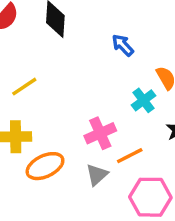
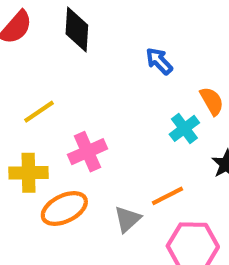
pink cross: (100, 133) -> (87, 152), moved

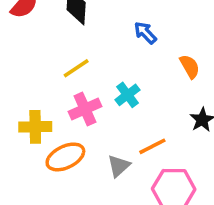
yellow line: (39, 112) -> (76, 68), moved
cyan cross: (184, 128) -> (128, 95), moved

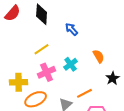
blue arrow: (145, 33) -> (72, 29), moved
orange semicircle: (190, 66) -> (99, 56), moved

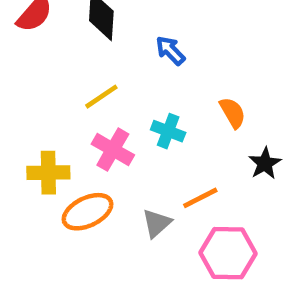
cyan cross: (71, 64) -> (168, 131), turned -32
pink cross: (47, 72) -> (113, 150), turned -36

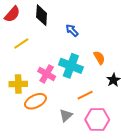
yellow line: (101, 97) -> (21, 44), moved
cyan cross: (168, 131) -> (71, 66), size x1.6
gray triangle: (157, 223) -> (66, 115), moved

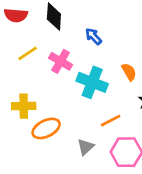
red semicircle: (12, 14) -> (16, 15), turned 54
pink cross: (47, 74) -> (61, 61), moved

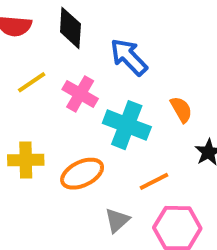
blue arrow: (93, 36) -> (129, 57), size x1.5
orange ellipse: (46, 128) -> (82, 174), moved

